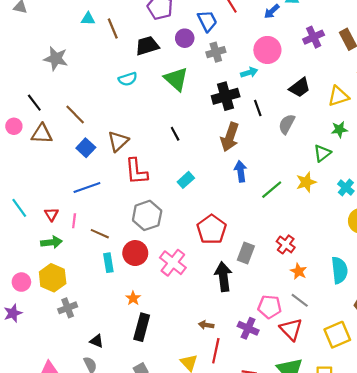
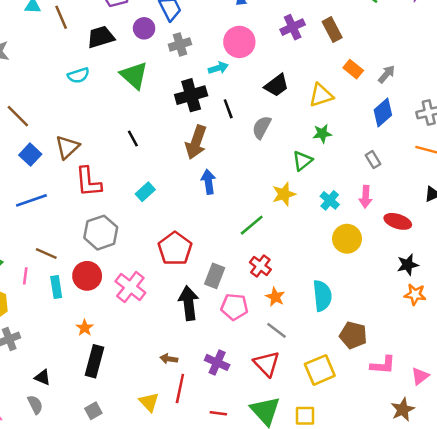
green line: (272, 190) -> (252, 225), moved
pink line: (74, 221) -> (25, 276), moved
pink pentagon: (270, 307) -> (234, 307), moved

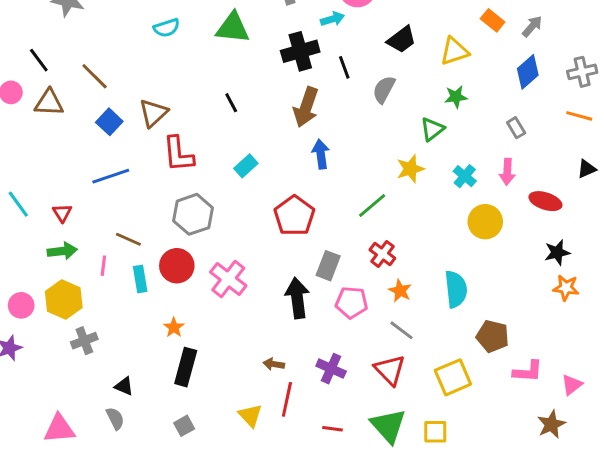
green triangle: (134, 75) -> (233, 28), turned -36
red pentagon: (175, 249) -> (294, 216), moved

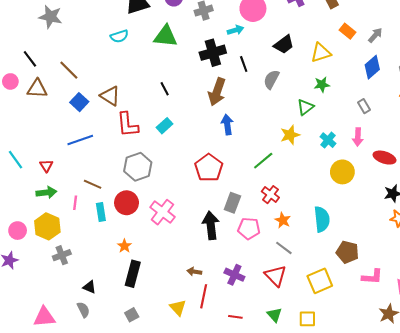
brown triangle: (153, 113) -> (110, 96), turned -45
cyan rectangle: (246, 166) -> (165, 126), moved
green triangle: (388, 426) -> (275, 315), size x0.6

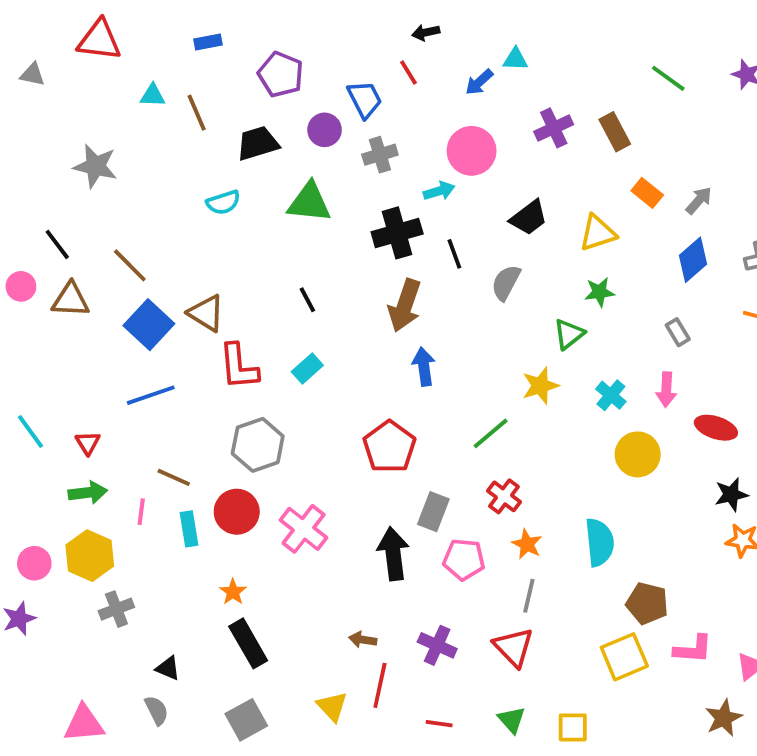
blue square: (79, 102) -> (149, 325), size x1.4
gray line: (284, 248) -> (529, 596), turned 66
black rectangle: (133, 274) -> (248, 643), turned -45
yellow square: (320, 281) -> (624, 657), moved
gray square: (132, 315) -> (246, 720), size x1.5

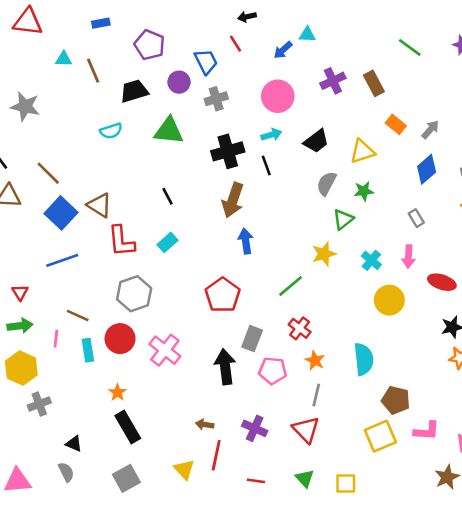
cyan arrow: (439, 191) -> (271, 135), moved
gray semicircle: (506, 283) -> (326, 183), moved

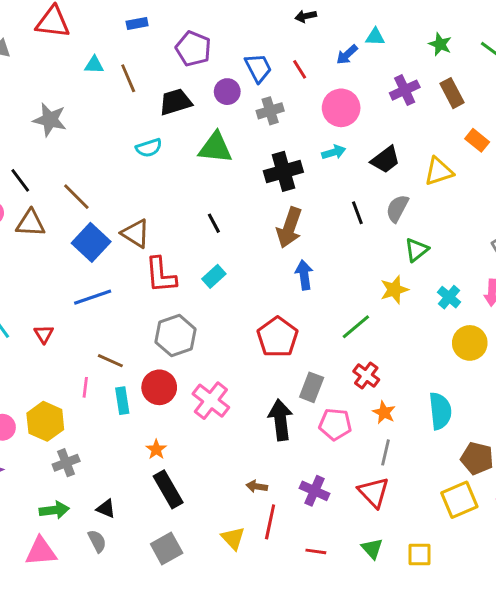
red line: (235, 44) -> (300, 69), moved
black line: (266, 165) -> (357, 213), moved
green star: (364, 191) -> (440, 44), moved, turned 30
green arrow: (20, 326) -> (54, 510), moved

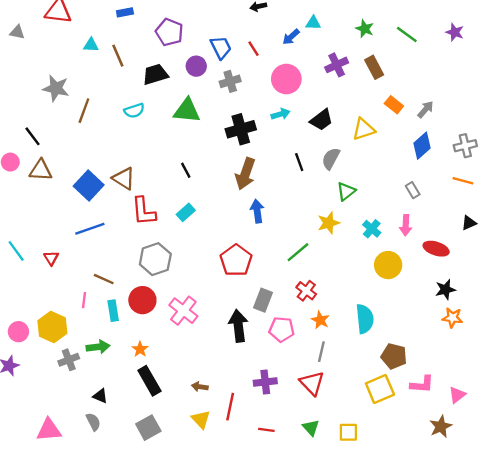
brown line: (76, 197) -> (84, 111), moved, turned 65
brown arrow: (257, 486) -> (200, 387), moved
purple cross: (314, 491) -> (265, 382), turned -30
green arrow: (54, 510) -> (98, 347), moved

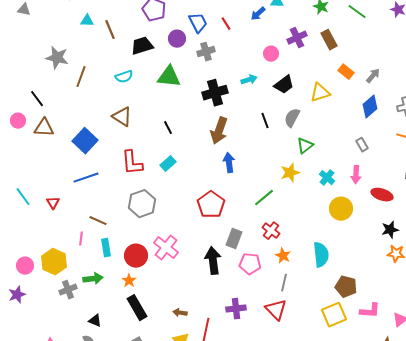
pink circle: (286, 79) -> (271, 54), moved, size x0.6
brown triangle: (124, 178) -> (122, 117), moved
red circle: (142, 300) -> (136, 256), moved

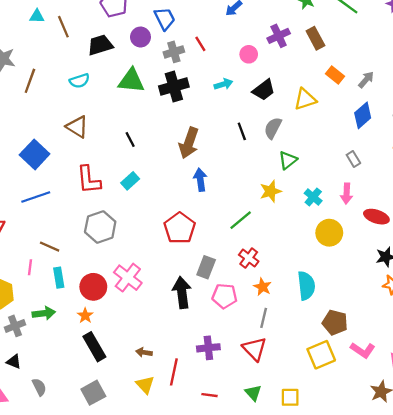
red line: (226, 24) -> (200, 44), moved
black cross: (215, 93) -> (174, 87), moved
pink L-shape: (370, 311) -> (363, 350), turned 30
black triangle: (95, 321) -> (14, 362), moved

